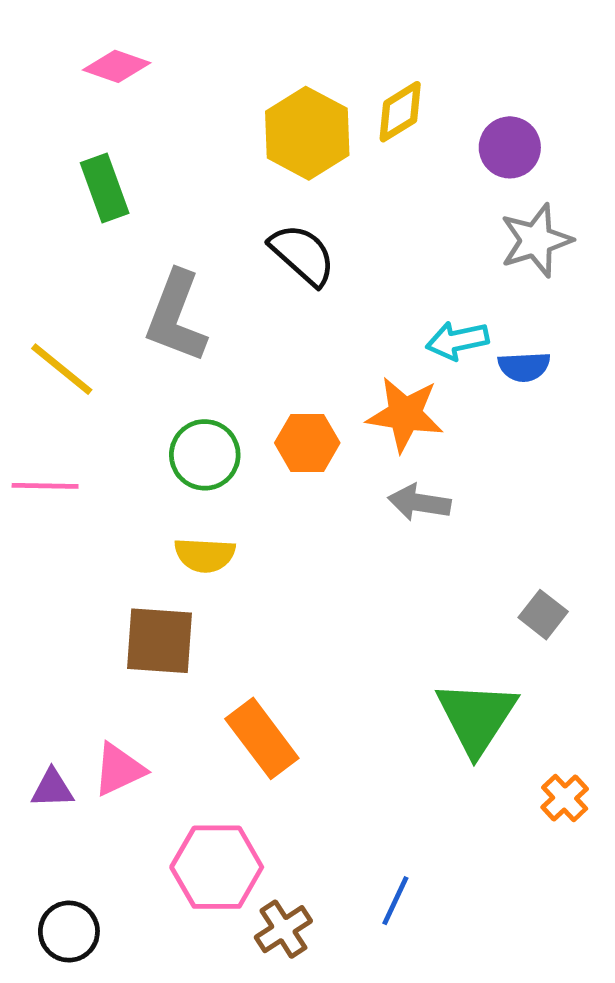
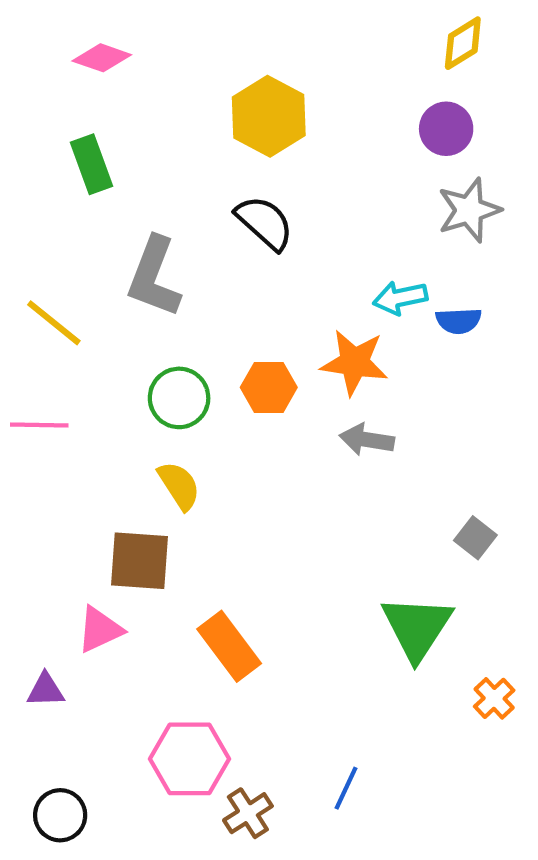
yellow diamond: (400, 112) -> (463, 43), moved
yellow semicircle: (205, 555) -> (179, 486), turned -126
pink triangle: (119, 769) -> (100, 630), moved

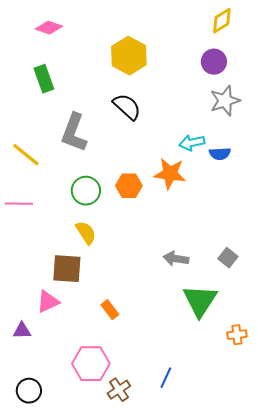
gray arrow: (367, 440) -> (176, 259), moved
orange rectangle: (229, 646) -> (110, 310), size x0.6
orange cross: (494, 698) -> (237, 335), turned 36

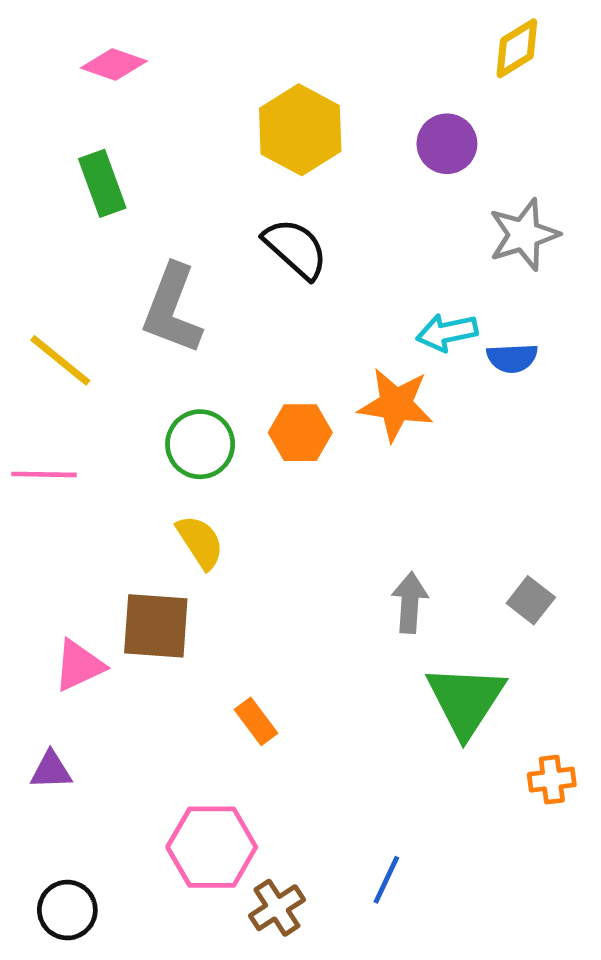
purple circle: (214, 62) -> (447, 144), moved
gray arrow: (176, 259) -> (410, 603), turned 85
pink triangle: (48, 302) -> (79, 665), moved

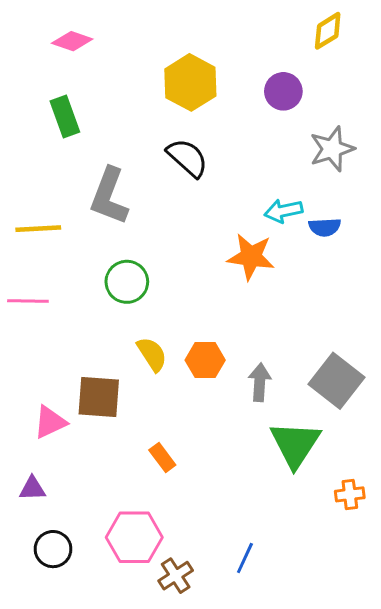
yellow line: (60, 360) -> (38, 229), turned -42
orange hexagon: (300, 433) -> (205, 360), moved
yellow semicircle: (200, 542) -> (152, 354), moved
gray square: (531, 600) -> (337, 381), size x1.8
black circle: (67, 910) -> (53, 549), moved

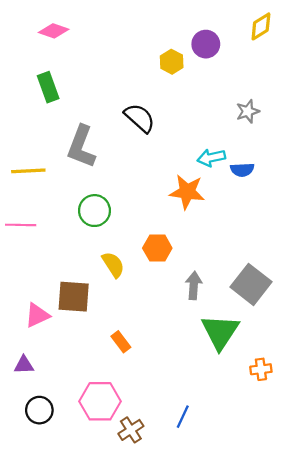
yellow diamond: (328, 31) -> (261, 26), moved
yellow hexagon: (190, 82) -> (172, 62), moved, size x0.6
purple circle: (283, 91) -> (206, 44), moved
gray star: (332, 149) -> (248, 111), size x0.7
orange hexagon: (205, 360) -> (157, 248), moved

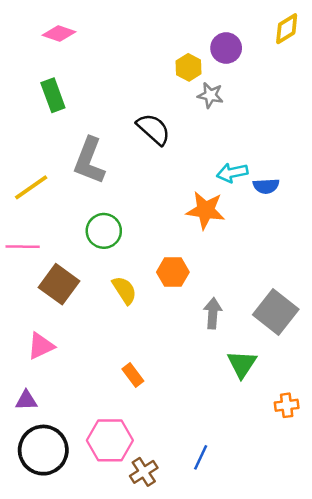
gray star: (248, 111) -> (210, 95), moved, turned 30
yellow line: (28, 171) -> (31, 187), turned -32
brown square: (74, 297) -> (59, 284), moved, turned 32
green triangle: (220, 332) -> (242, 364), size x0.7
black circle: (39, 410) -> (43, 450), size x1.6

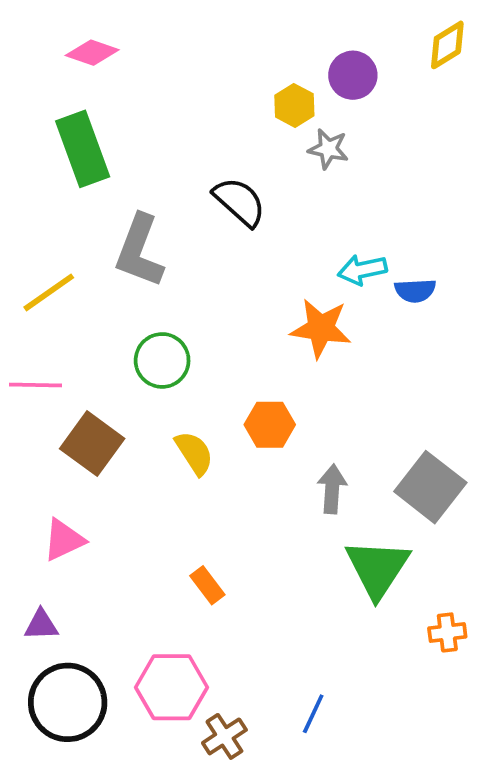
green rectangle: (53, 95) -> (83, 149), size x1.4
green triangle: (242, 364) -> (377, 568), size x1.4

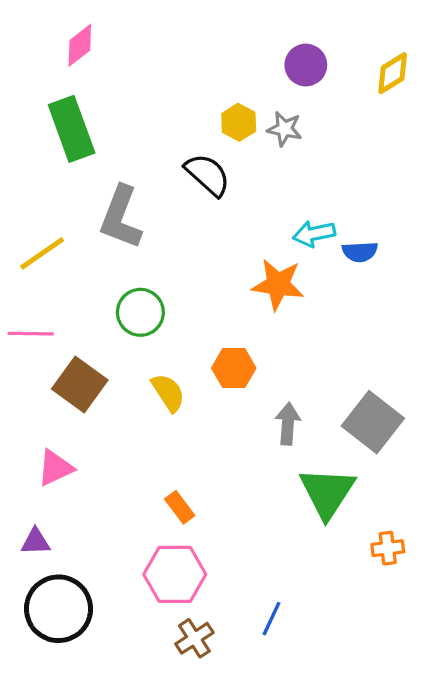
yellow diamond: (447, 45) -> (393, 73), moved
pink diamond: (92, 53) -> (80, 45), turned -57
yellow hexagon: (294, 105) -> (239, 122), moved
pink hexagon: (172, 687) -> (175, 574), moved

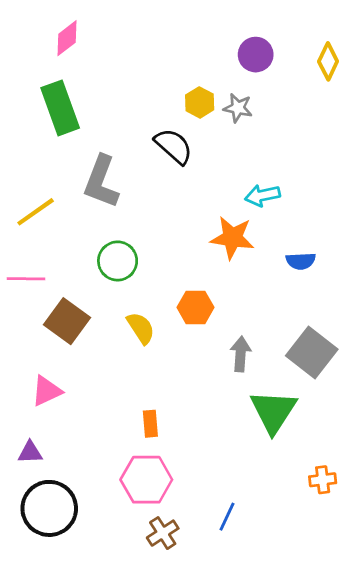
yellow diamond: (393, 73) -> (328, 61), turned -33
blue semicircle: (360, 252) -> (301, 261), moved
orange rectangle: (180, 507) -> (150, 424), turned 32
orange cross: (388, 548) -> (323, 480), moved

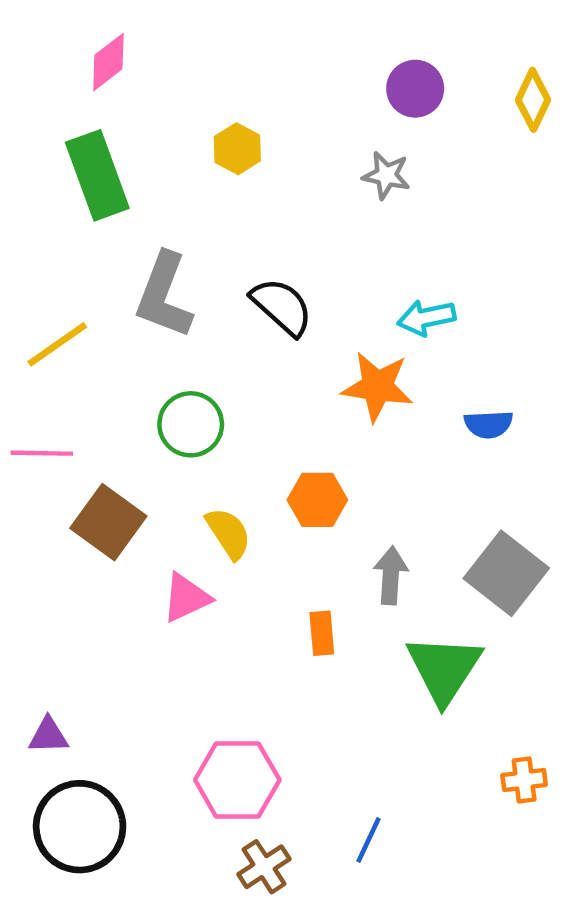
yellow hexagon: (200, 102) -> (237, 149), moved
black semicircle: (174, 146) -> (282, 307), moved
pink triangle: (46, 391) -> (186, 598), moved
orange rectangle: (150, 424) -> (322, 633), moved

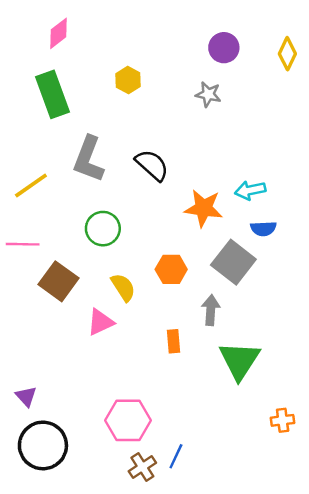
cyan arrow: (426, 318) -> (250, 190), moved
gray square: (506, 573) -> (233, 262), moved
purple triangle: (48, 736) -> (26, 396), turned 50
blue line: (369, 840) -> (176, 456), moved

